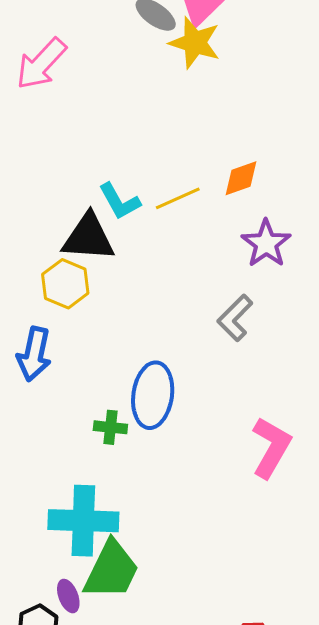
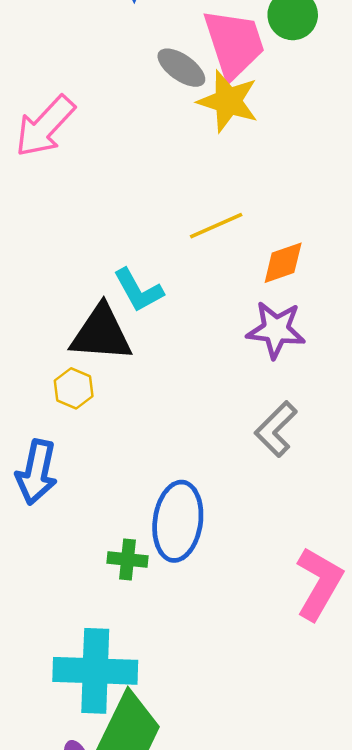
yellow line: (178, 198) -> (216, 226), moved
purple star: (266, 244) -> (276, 330), moved, turned -30
yellow hexagon: (65, 284) -> (74, 388), size x0.7

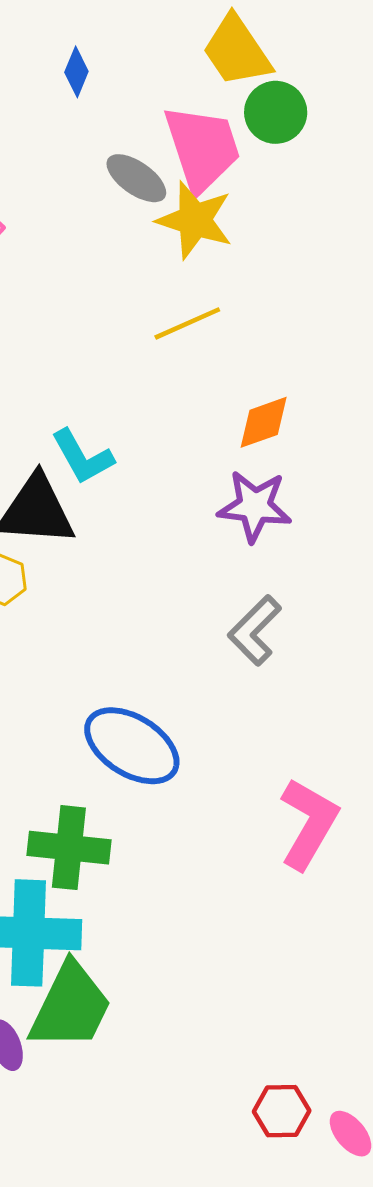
yellow line: (216, 226) -> (187, 323), moved
blue ellipse: (178, 521) -> (132, 746), turned -66
green cross: (128, 560) -> (69, 848), moved, size x1.6

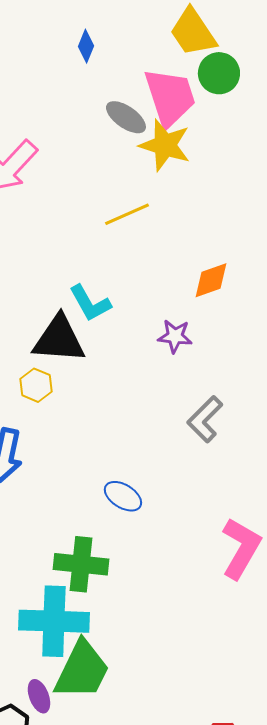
yellow line: (187, 323) -> (127, 214), moved
purple star: (255, 506) -> (175, 336), moved, size x0.7
blue ellipse: (132, 746) -> (123, 496), size x0.6

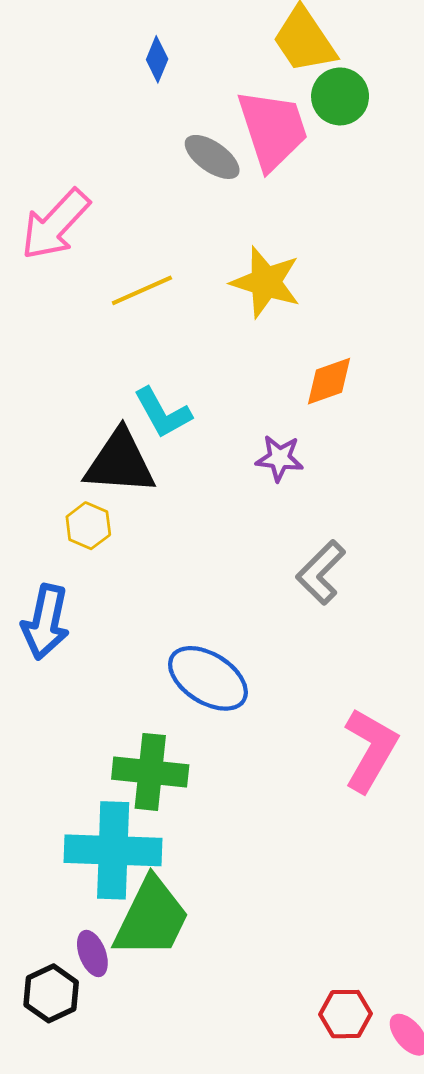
yellow star: (165, 145) -> (266, 282), moved
yellow line: (127, 214) -> (142, 290), moved
blue ellipse: (123, 496) -> (208, 678), size x1.5

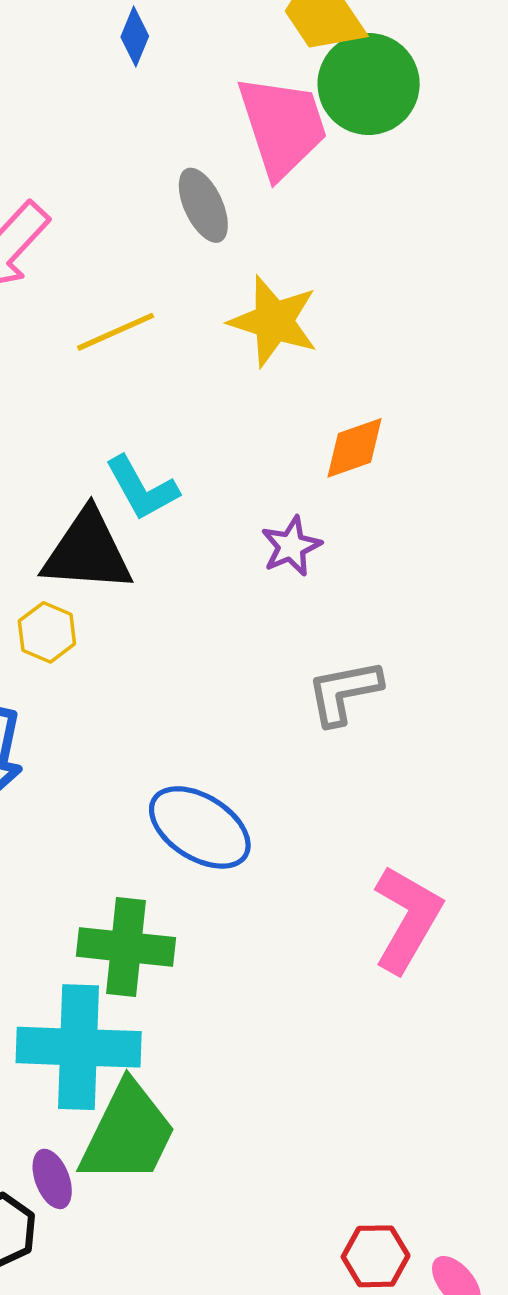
green circle: (340, 96) -> (369, 84), size x1.4
gray ellipse: (212, 157) -> (203, 205), moved, turned 30
purple star: (280, 458) -> (291, 546), turned -30
gray L-shape: (321, 572) -> (344, 692), turned 34

